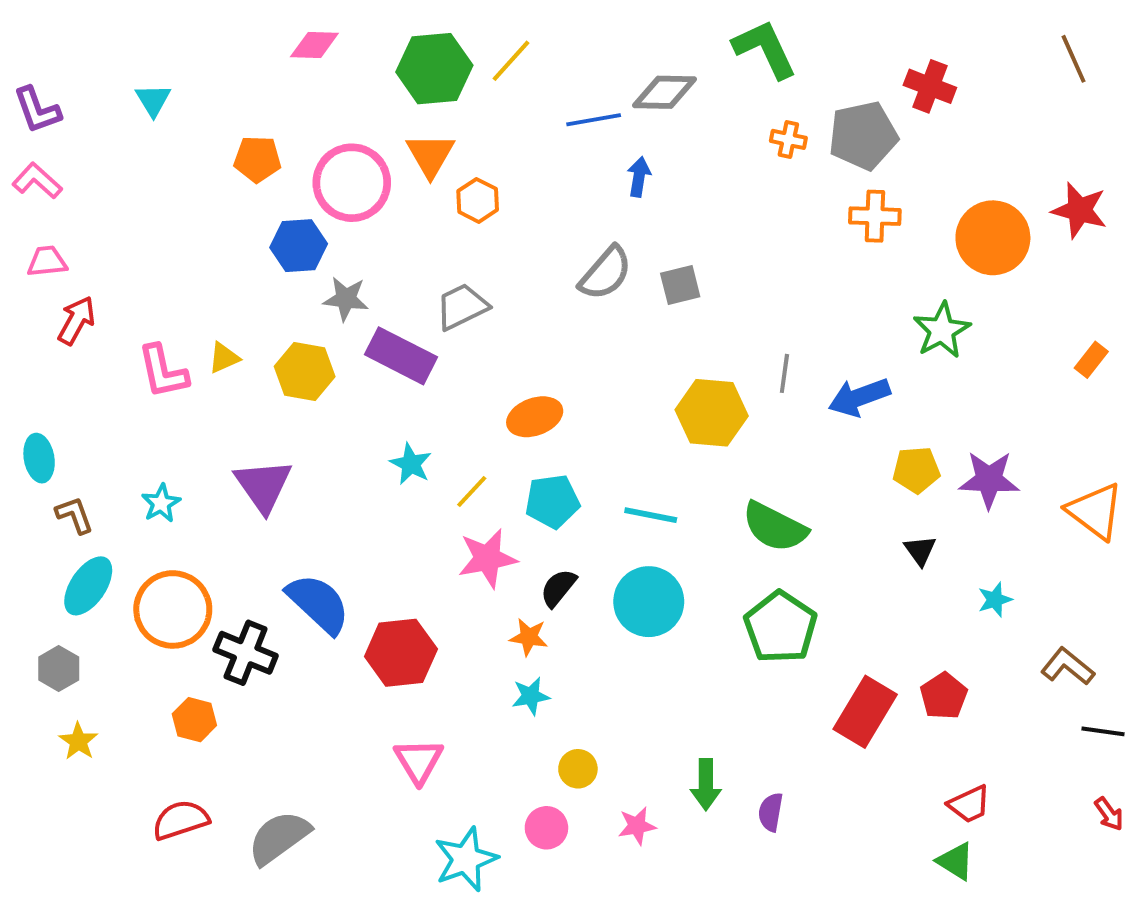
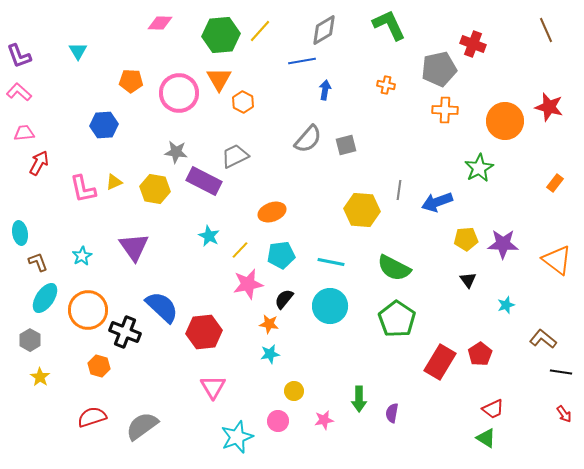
gray diamond: (664, 92) -> (324, 30), moved, turned -32
orange cross: (788, 139) -> (386, 85), moved
blue hexagon: (299, 246) -> (104, 125), moved

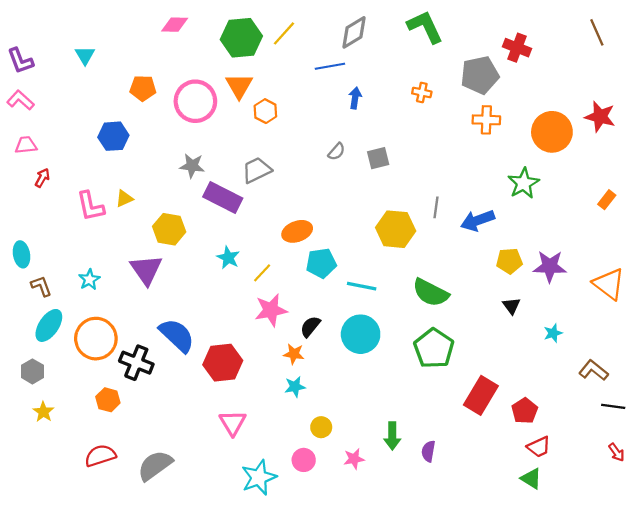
gray semicircle: (308, 139) -> (336, 152), size x0.6
red arrow: (39, 163) -> (42, 178), size x0.7
yellow hexagon: (155, 189) -> (169, 229), moved
cyan pentagon: (281, 255) -> (321, 263), moved
red pentagon: (480, 354) -> (525, 411), moved

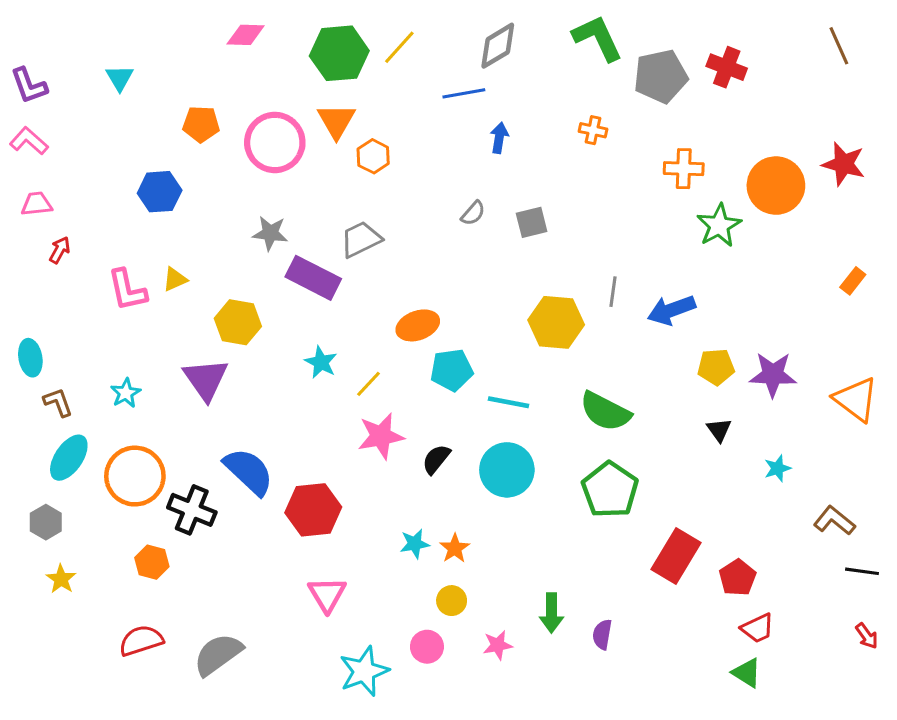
gray pentagon: (480, 75) -> (661, 76), moved
green star: (524, 183) -> (719, 225), moved
orange star: (294, 354) -> (455, 548), moved, turned 30

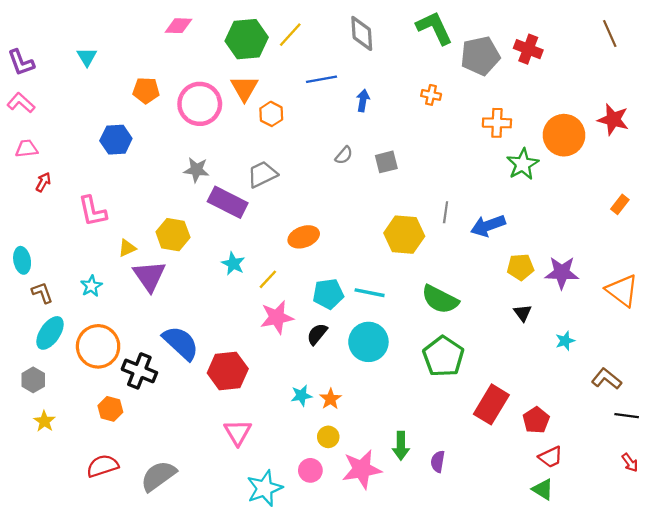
gray diamond: (498, 46) -> (362, 33), turned -63
blue line: (464, 93) -> (322, 79), moved
yellow triangle: (175, 279) -> (127, 248), moved
cyan pentagon: (452, 370) -> (328, 294), moved
pink star: (498, 645) -> (362, 469), size x1.8

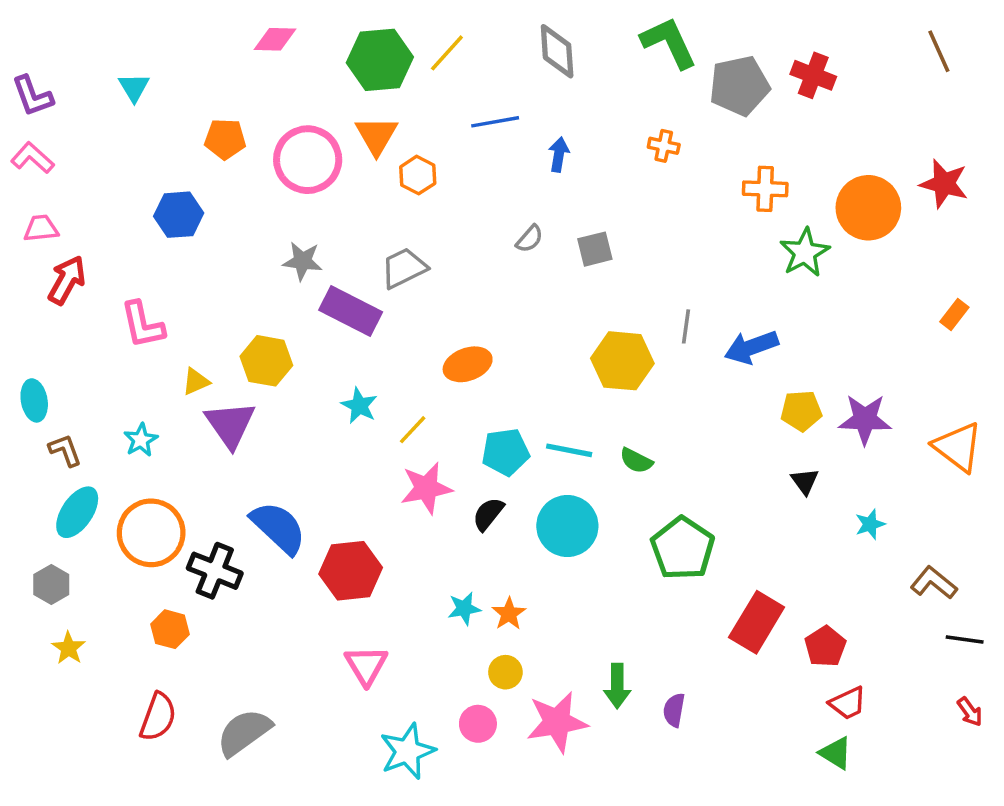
red arrow: (43, 182) -> (67, 280), size x1.6
green semicircle: (440, 299) -> (636, 461), moved, size x0.6
red semicircle: (103, 466) -> (158, 717), turned 128

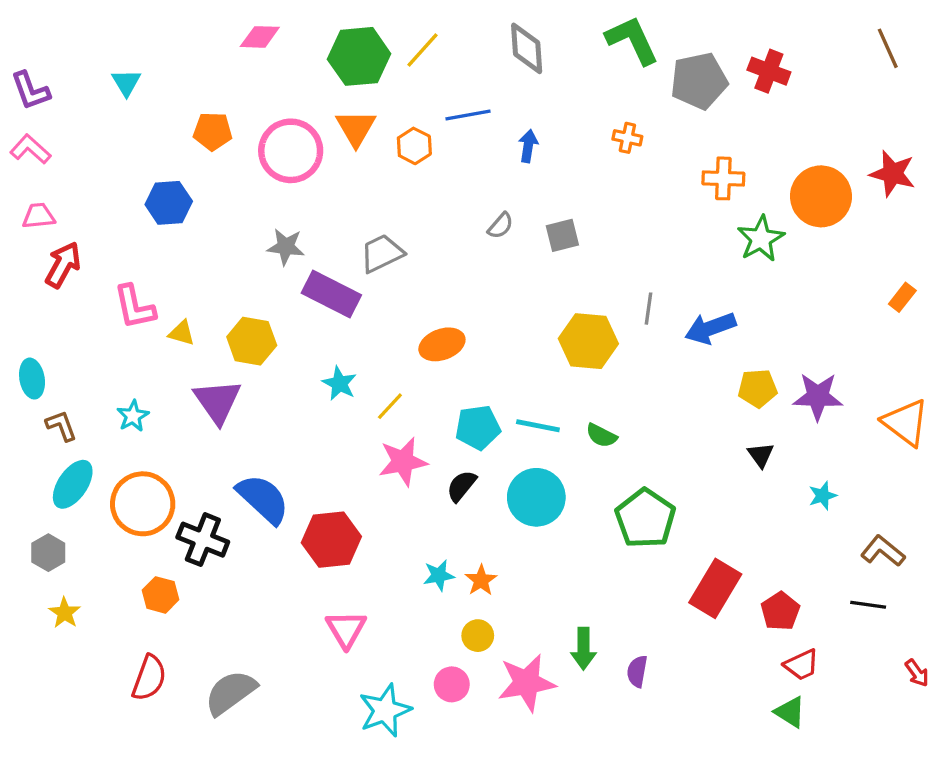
orange hexagon: (418, 175) -> (414, 146), moved
yellow triangle: (196, 382) -> (182, 333), moved, turned 40
black line: (965, 640) -> (868, 605), moved

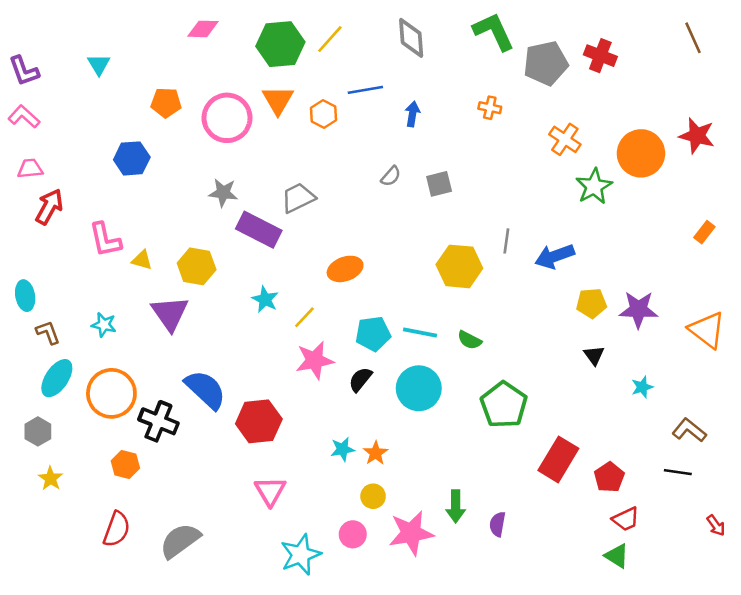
orange cross: (723, 178) -> (565, 139), turned 32
cyan star: (133, 416) -> (104, 325), turned -30

